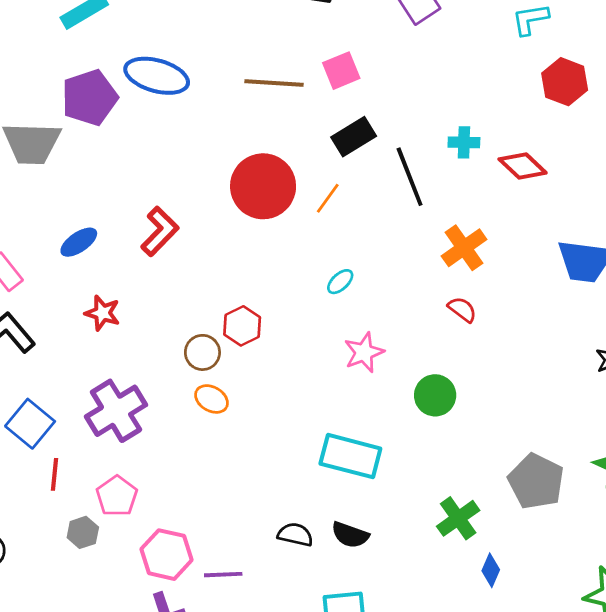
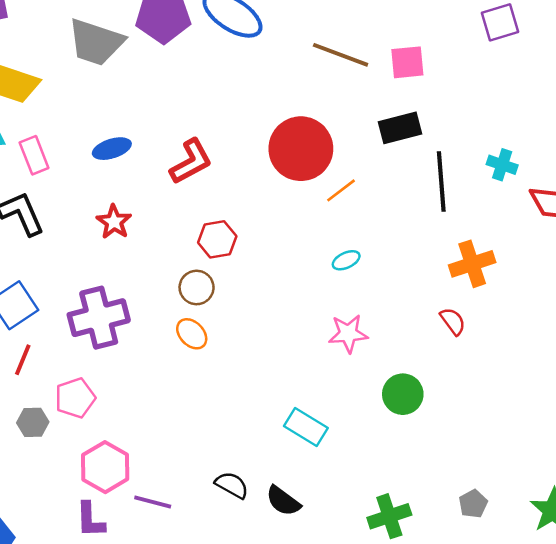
orange line: (328, 198) -> (341, 190), moved
red hexagon: (242, 326) -> (217, 239), moved
cyan rectangle: (350, 456) -> (306, 427), size x0.7
gray pentagon: (536, 481) -> (473, 504), size x0.5

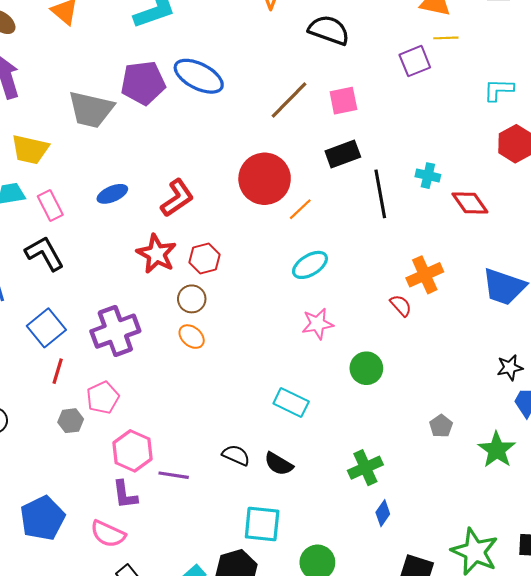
brown line: (341, 55) -> (289, 100), turned -60
red star: (114, 222) -> (157, 254), moved, size x1.4
cyan ellipse: (346, 260) -> (310, 265), size x1.6
orange cross: (472, 264) -> (425, 275), moved
gray pentagon: (473, 504) -> (441, 426), moved

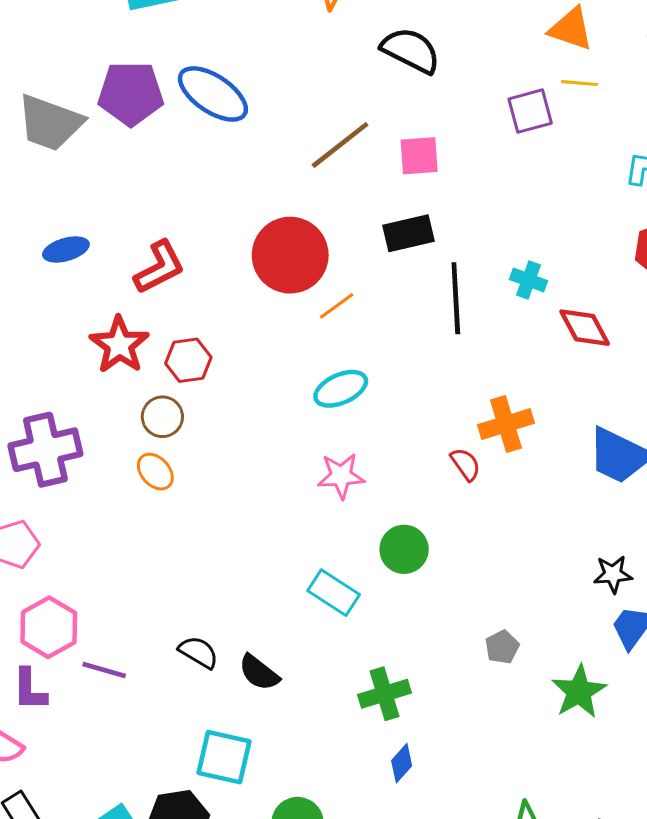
cyan rectangle: (291, 402) -> (334, 593), moved

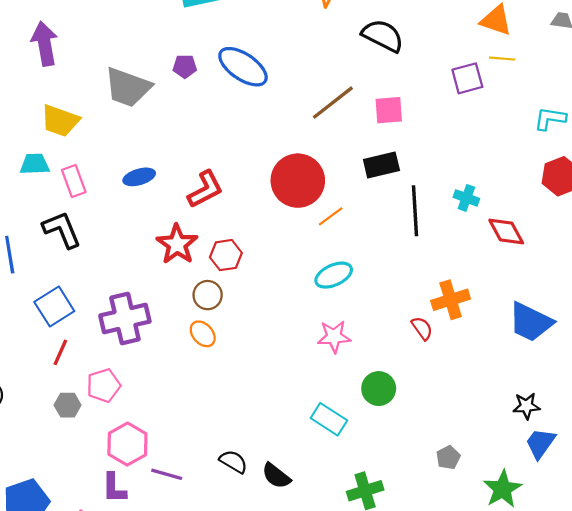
purple pentagon: (131, 94) -> (185, 66), size x0.5

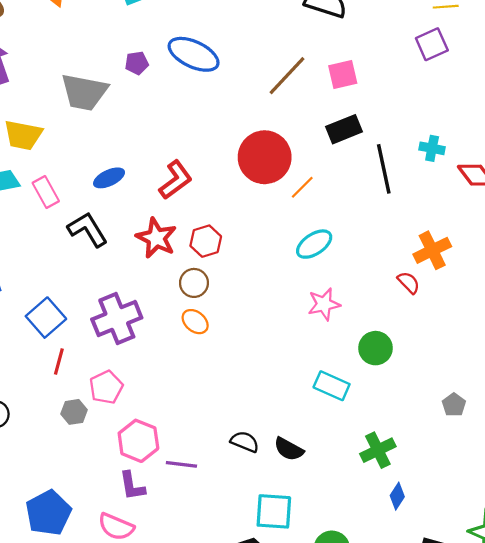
purple square: (467, 78) -> (432, 44), moved
black L-shape: (62, 230) -> (88, 229), moved

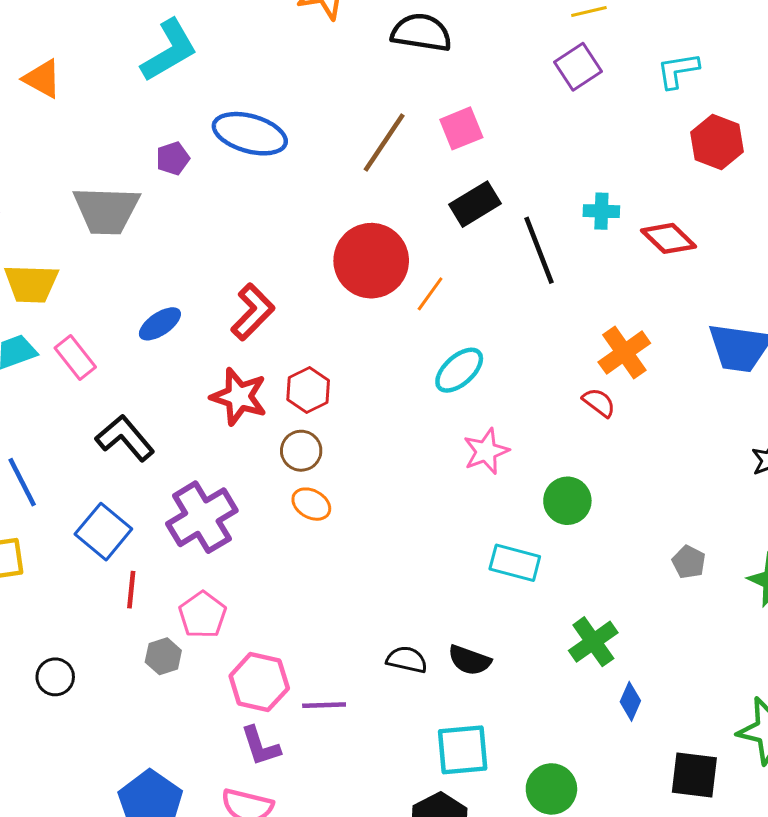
black L-shape: (88, 229) -> (125, 438), moved

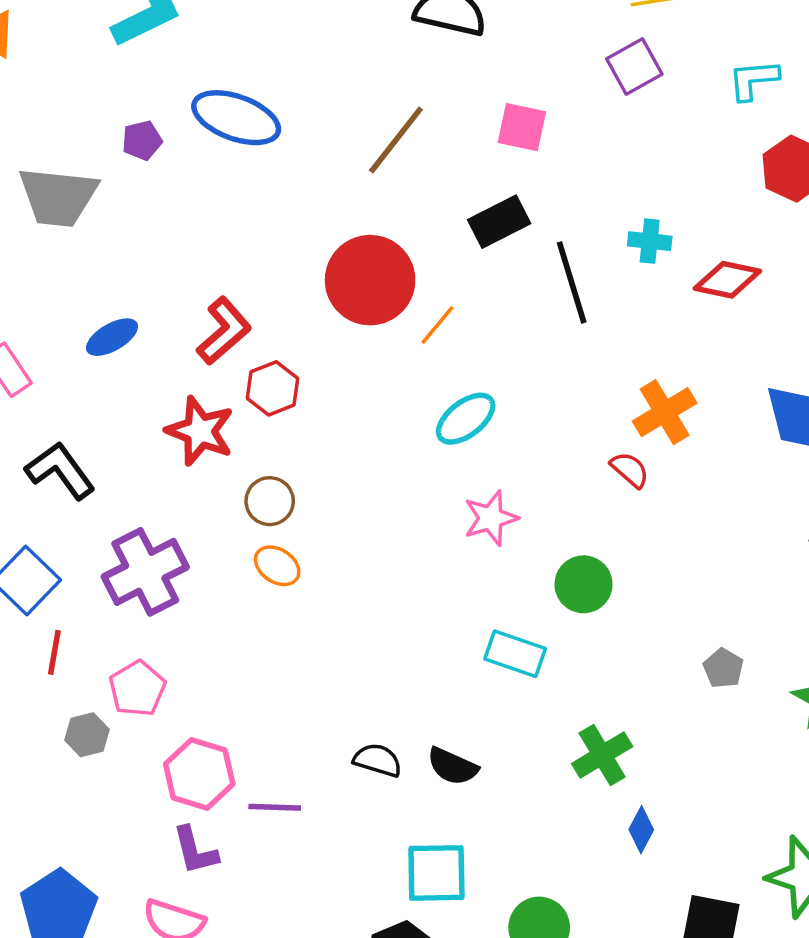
pink square: (461, 128) -> (522, 127), moved, turned 30
red diamond: (668, 238) -> (727, 280), turned -36
red hexagon: (308, 390) -> (273, 388), moved

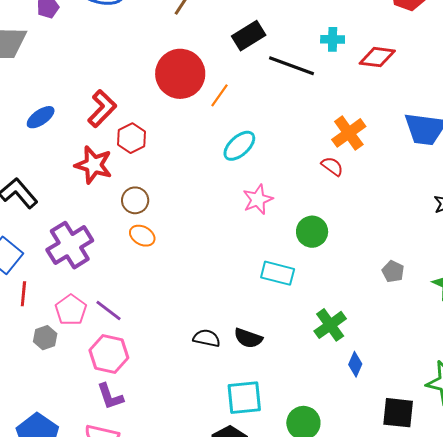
black line: (572, 282) -> (291, 66), turned -48
purple line: (275, 807) -> (108, 310), moved, turned 40

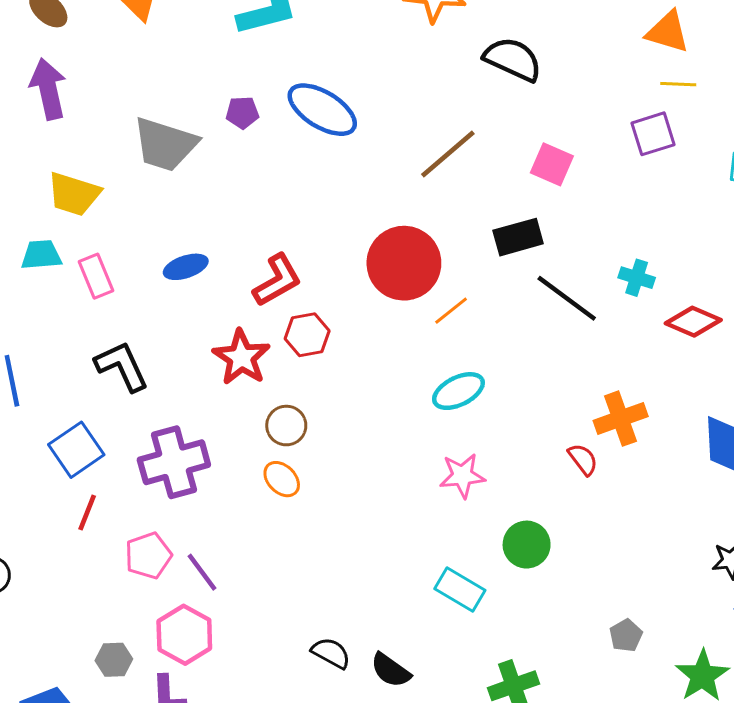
gray hexagon: (45, 338) -> (114, 660), moved

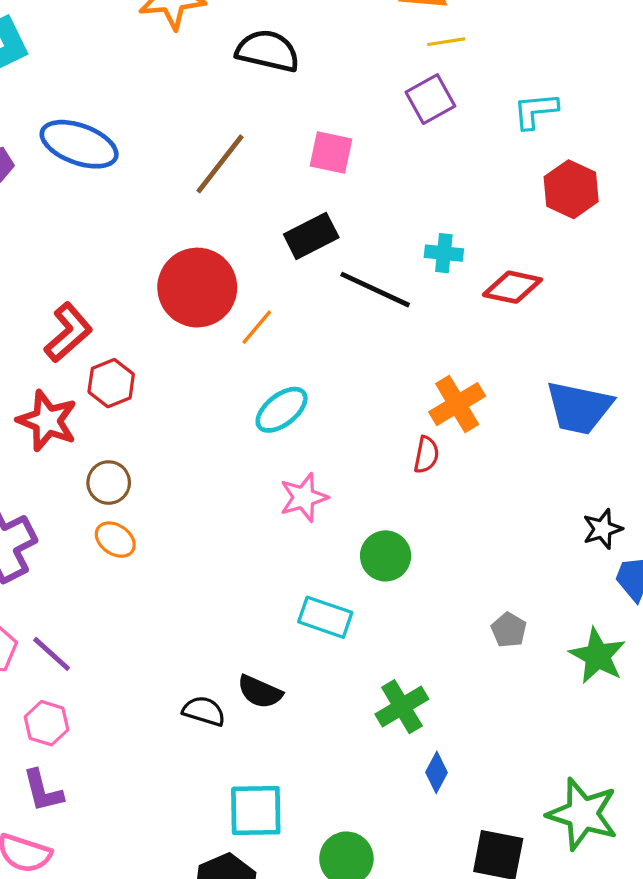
red semicircle: (583, 459) -> (426, 455), turned 60
pink hexagon: (184, 635) -> (46, 723), size x0.7
black semicircle: (391, 670) -> (260, 692), moved

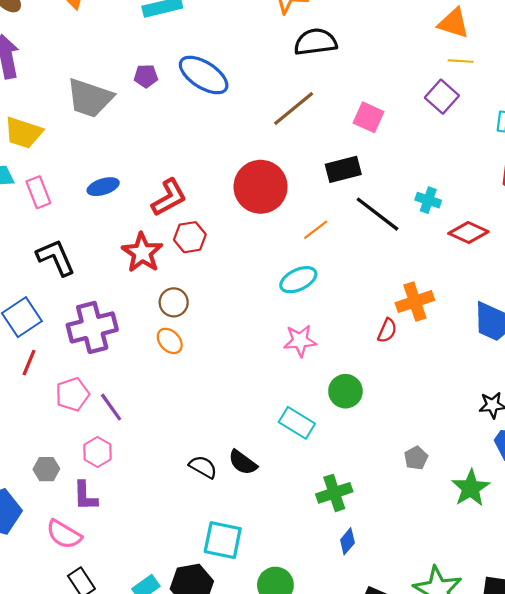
black semicircle: (268, 51) -> (315, 42), moved, turned -33
purple square: (430, 99) -> (442, 97), turned -32
orange line: (257, 327) -> (316, 230), moved

